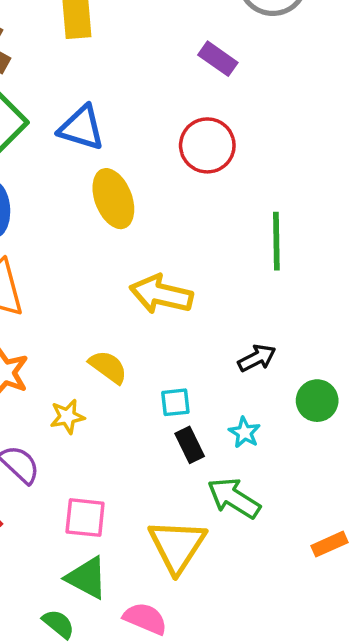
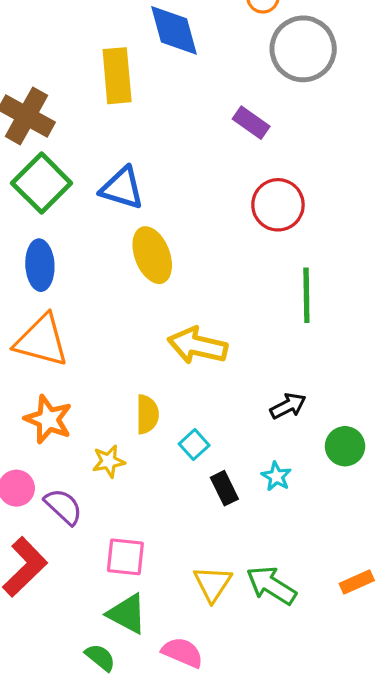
red circle: (207, 145) -> (278, 205), moved
yellow semicircle: (108, 367) -> (147, 414), turned 54
cyan square: (175, 402) -> (194, 445), moved, turned -36
green arrow: (234, 498) -> (271, 585), moved
yellow triangle: (177, 546) -> (213, 584), size x0.7

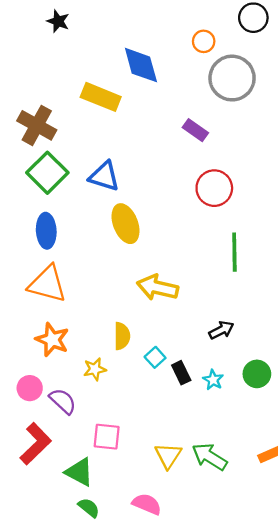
yellow rectangle: (117, 76) -> (101, 97), turned -63
green circle: (345, 446) -> (257, 374), moved
black rectangle: (224, 488) -> (181, 373), moved
green triangle: (127, 614) -> (79, 472), moved

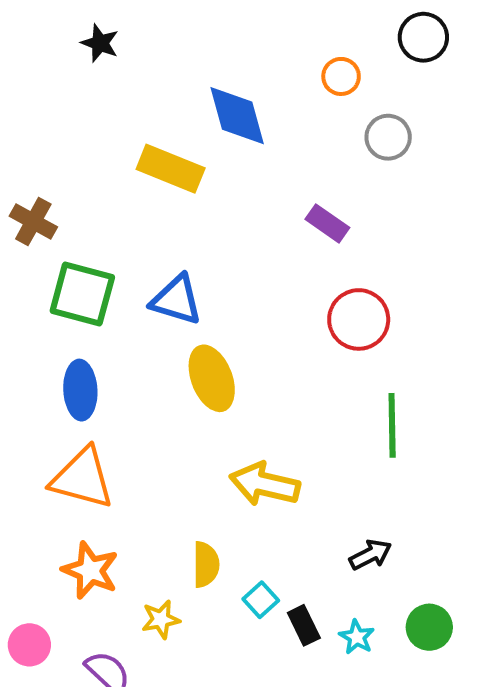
gray circle: (232, 78) -> (388, 137), size x0.6
brown cross: (37, 125) -> (33, 221), moved, size x0.7
green square: (47, 173) -> (82, 294), turned -30
pink circle: (30, 388) -> (29, 645), moved

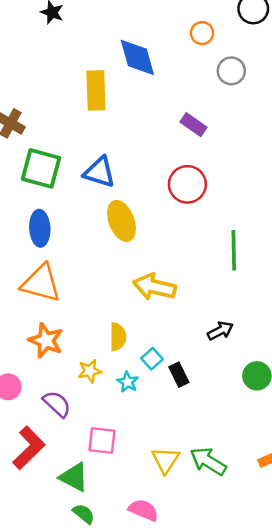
yellow rectangle: (171, 169) -> (96, 90), turned 66
red circle: (359, 319) -> (187, 184), moved
cyan star: (357, 637) -> (128, 382), moved

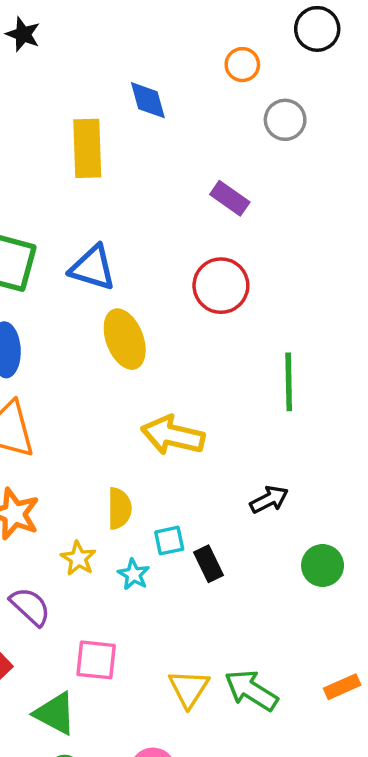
blue diamond: (137, 57) -> (148, 100), size x0.7
cyan square: (152, 359) -> (169, 541), turned 30
yellow star: (90, 371) -> (78, 558), turned -30

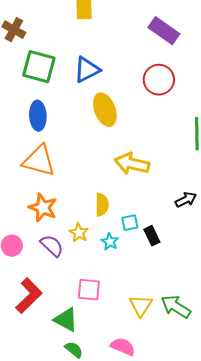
purple rectangle: (230, 198) -> (164, 31), size x1.4
blue triangle: (93, 268) -> (87, 70), turned -44
purple semicircle: (30, 606) -> (52, 246), moved

